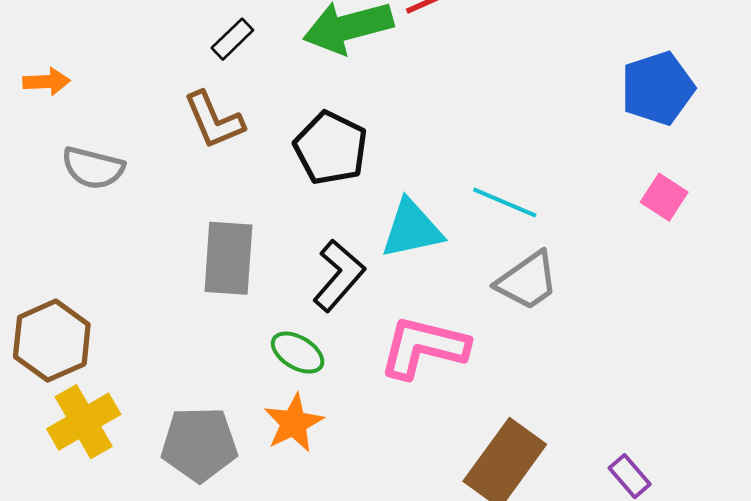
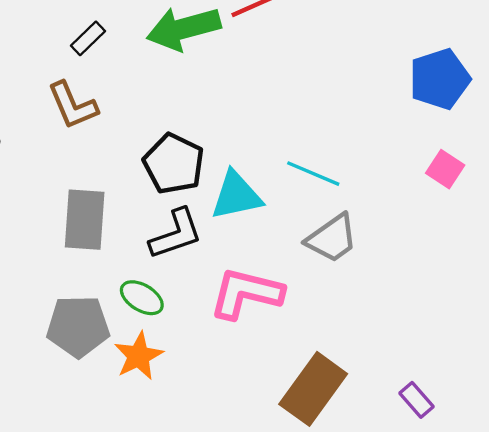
black pentagon: (331, 148) -> (174, 164), moved
black L-shape: (339, 276) -> (176, 234), turned 30
gray pentagon: (199, 444) -> (78, 326), moved

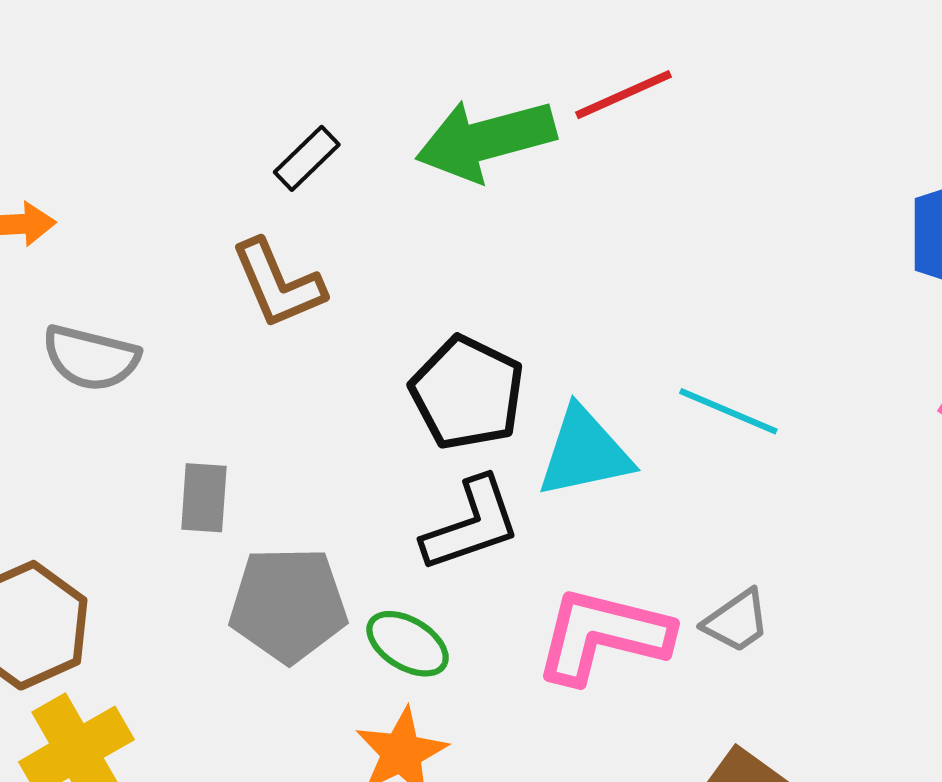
gray rectangle: (85, 220) -> (204, 498), moved, size x0.6
gray trapezoid: (332, 238) -> (737, 621), moved, size x0.7
gray pentagon: (78, 326) -> (288, 605), moved

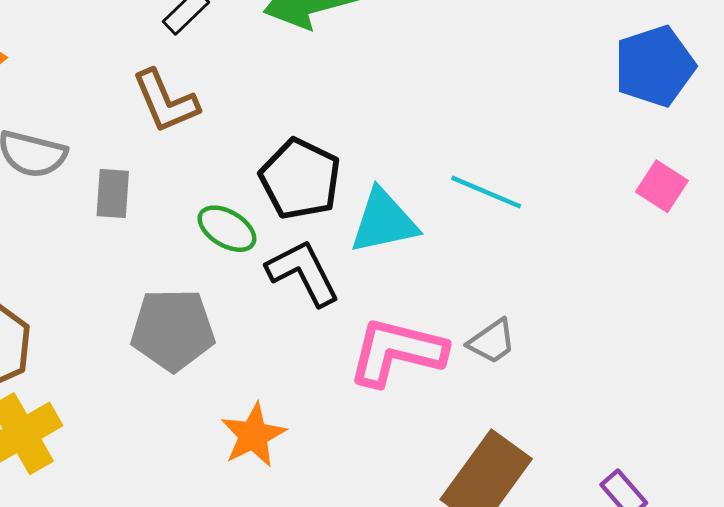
gray rectangle: (204, 498) -> (113, 194), moved
black L-shape: (471, 524) -> (303, 273), turned -98
green ellipse: (408, 644) -> (227, 229), moved

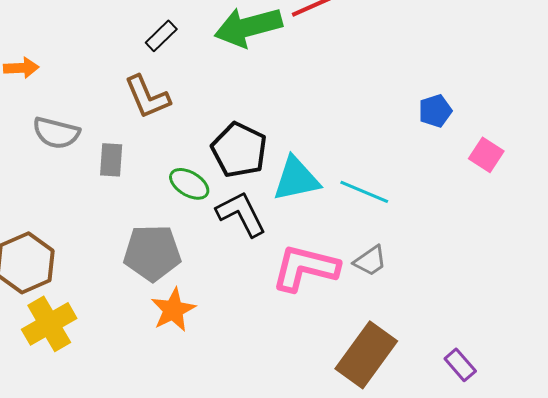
blue pentagon: (655, 66) -> (435, 111), moved, size x0.6
cyan line: (486, 192) -> (364, 192), moved
orange star: (253, 435) -> (173, 310), moved

